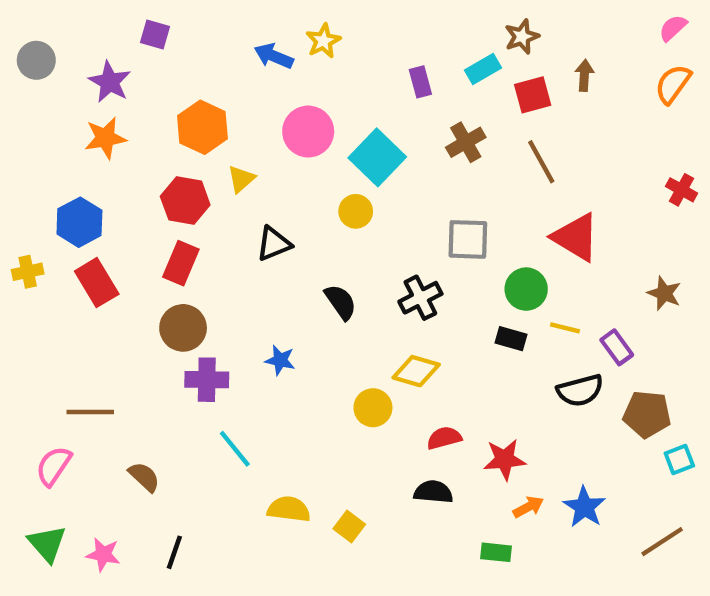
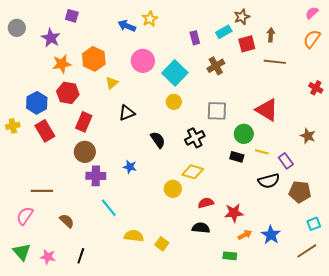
orange star: (105, 138) -> (62, 64), moved
brown line: (541, 162) -> (275, 62), moved, turned -55
red hexagon: (185, 201) -> (68, 93), moved
yellow circle: (356, 211) -> (174, 102), moved
cyan square: (679, 460) -> (314, 224), moved

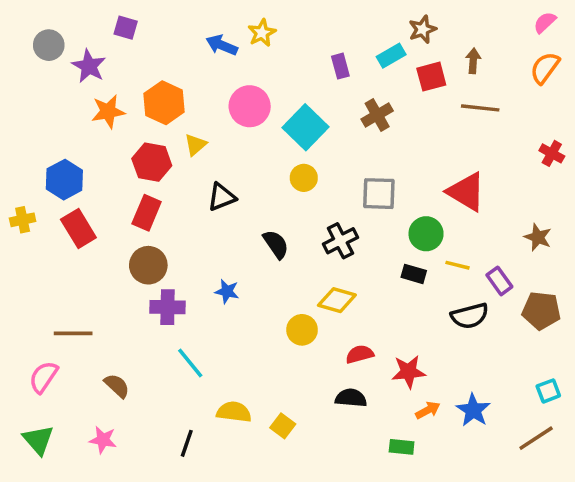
gray circle: (17, 28) -> (49, 45), moved
red hexagon: (68, 93) -> (152, 162), moved
brown pentagon: (300, 192) -> (541, 311), moved
black line: (81, 256) -> (187, 443), moved
pink star: (48, 257) -> (103, 440), moved

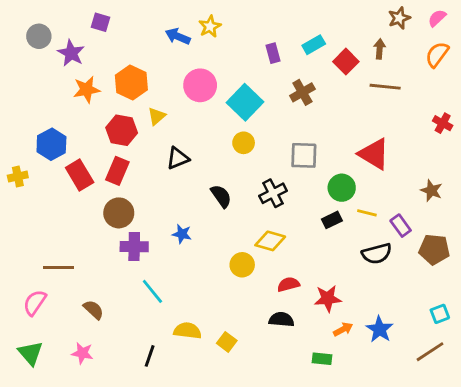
brown star: (423, 29) -> (399, 18), moved
red square: (431, 77) -> (346, 62), turned -30
red rectangle: (78, 229) -> (80, 175), moved
black rectangle: (414, 274) -> (332, 220), turned -42

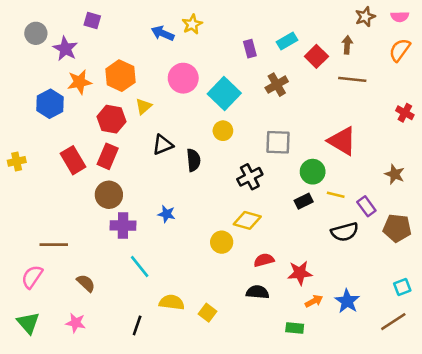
pink semicircle: (437, 18) -> (400, 17), turned -138
blue hexagon: (51, 144) -> (50, 104), moved
black semicircle: (221, 196) -> (193, 160), moved, turned 30

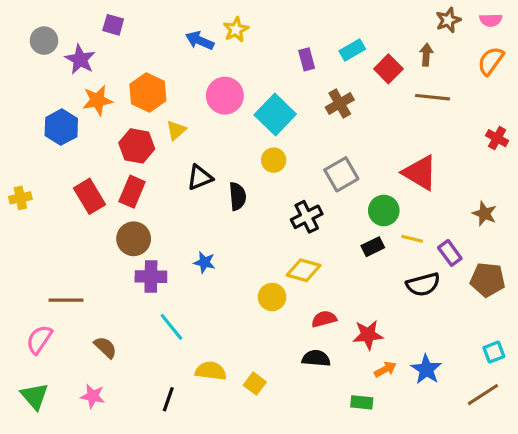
gray square: (278, 142) -> (341, 174), turned -32

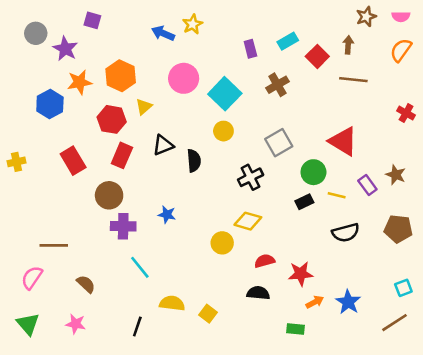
red rectangle: (132, 192) -> (122, 155), moved
purple rectangle: (450, 253) -> (367, 185), moved

